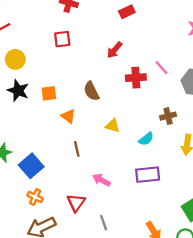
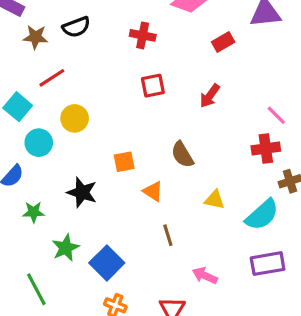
red square: (62, 39) -> (153, 86), moved
red cross: (136, 78) -> (266, 149), moved
black star: (18, 91) -> (82, 192), moved
cyan semicircle: (146, 139) -> (262, 215), size x1.6

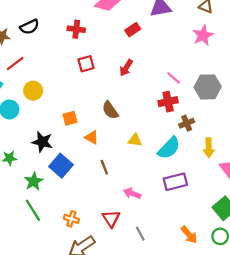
blue square: (107, 263) -> (61, 166), moved
green line: (36, 289) -> (33, 210), moved

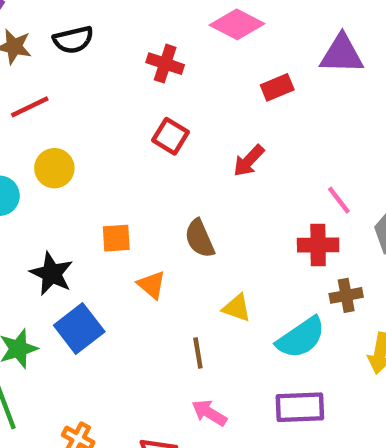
red square: (86, 64) -> (170, 136), turned 35
brown line: (104, 167) -> (198, 353), moved

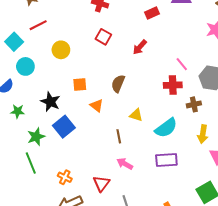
yellow circle: (54, 168) -> (61, 50), moved
brown semicircle: (200, 238) -> (118, 84), turned 48
brown cross: (346, 295) -> (194, 104), moved

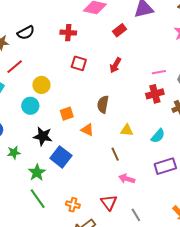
pink line: (182, 64) -> (159, 72), turned -48
cyan circle: (25, 66) -> (30, 106), moved
cyan semicircle: (166, 128) -> (158, 136), size x0.7

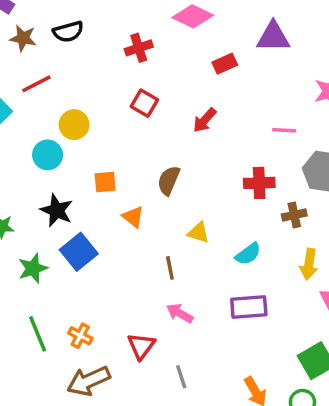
red cross: (68, 33) -> (139, 48), turned -35
pink line: (159, 72) -> (284, 130), moved
green line: (38, 199) -> (38, 334), moved

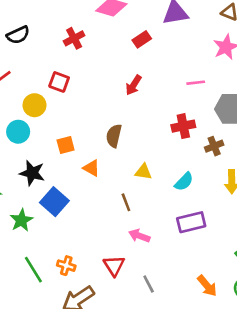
red square: (144, 103) -> (59, 82), moved

